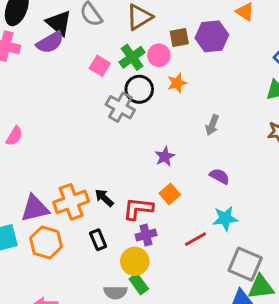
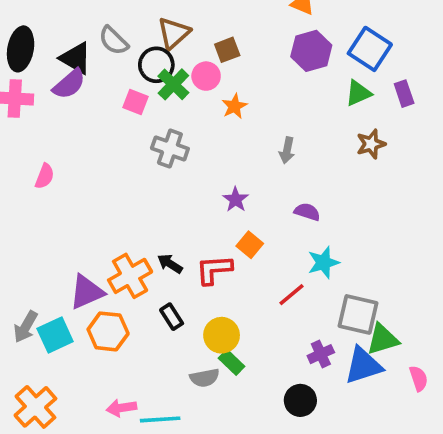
purple hexagon: (212, 36) -> (311, 51), moved
black circle: (139, 89) -> (156, 65), moved
pink semicircle: (14, 136) -> (45, 176), moved
purple cross: (146, 235) -> (321, 354), moved

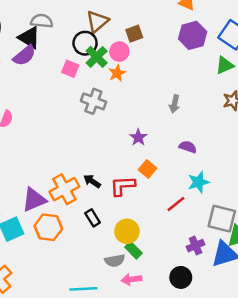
gray semicircle: (114, 41) -> (42, 21), moved, turned 140
orange star: (234, 106) -> (117, 73), moved
pink arrow: (121, 408) -> (131, 279), moved

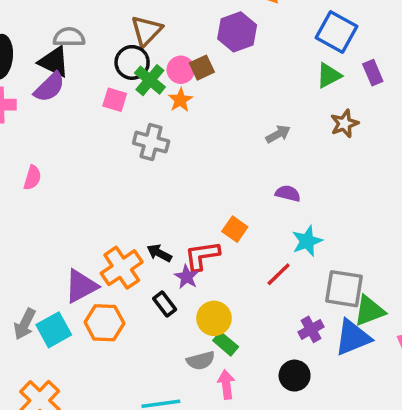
brown square: (134, 34) -> (202, 68), moved
purple hexagon: (193, 35) -> (237, 32), moved
gray arrow: (175, 104) -> (278, 134), moved, turned -126
purple star: (138, 137) -> (187, 277), moved
pink arrow: (131, 279) -> (226, 384), turned 96

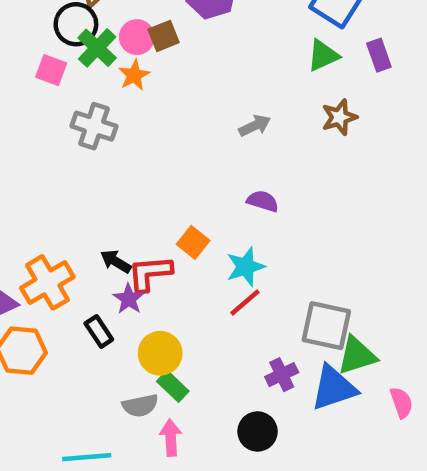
cyan star: (307, 241) -> (246, 267), moved
black arrow: (159, 253) -> (116, 261), moved

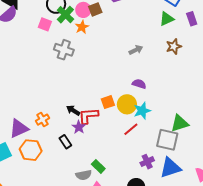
orange square: (193, 242) -> (108, 102), turned 32
cyan star: (246, 267) -> (142, 111), moved
orange cross: (47, 282) -> (42, 120), size x0.6
yellow circle: (160, 353) -> (127, 104), moved
green triangle: (357, 355) -> (180, 123), moved

